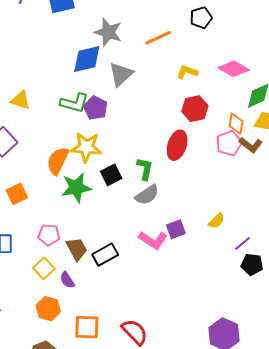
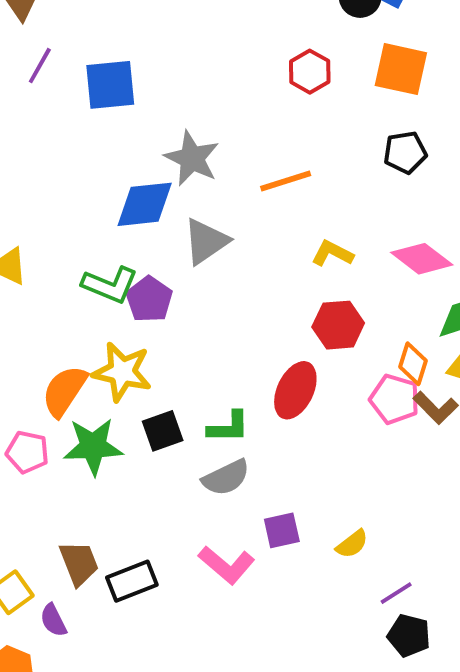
black pentagon: (201, 18) -> (405, 152), moved
pink pentagon: (229, 143) -> (395, 399), turned 30
green L-shape: (145, 169) -> (228, 427), turned 70
purple square: (176, 229) -> (282, 530), moved
pink pentagon: (49, 235) -> (27, 452), moved

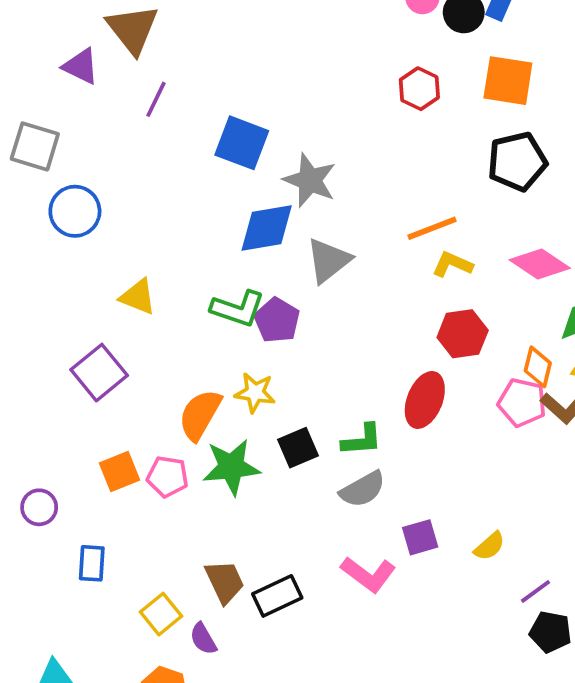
blue square: (110, 85) -> (242, 143), moved, turned 30
black pentagon: (405, 152) -> (517, 162), size x1.4
orange line: (286, 181) -> (432, 228), moved
yellow star: (122, 372) -> (255, 393), size x0.7

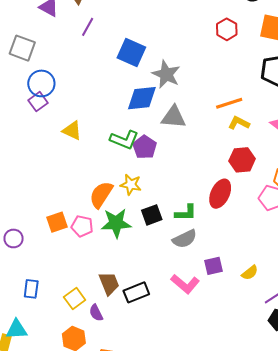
gray triangle: (328, 260) -> (174, 117), turned 40
purple square: (99, 373) -> (38, 102), moved, size x0.7
blue rectangle: (92, 563) -> (31, 289), moved

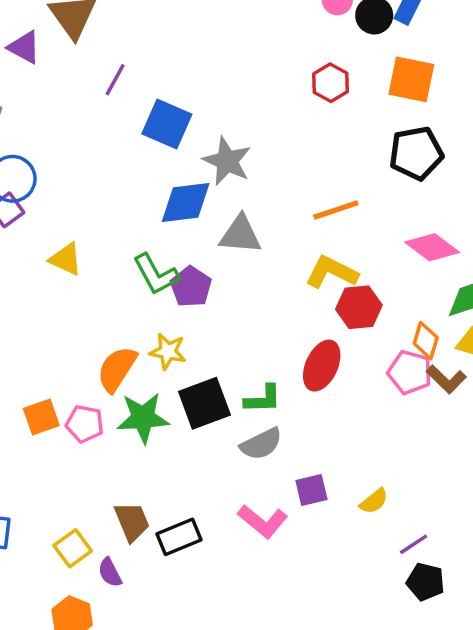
purple line: (88, 27) -> (115, 80), moved
yellow L-shape: (239, 123) -> (332, 272), moved, size x1.4
green L-shape: (124, 140) -> (156, 274), turned 40
black square: (152, 215) -> (204, 403), size x1.4

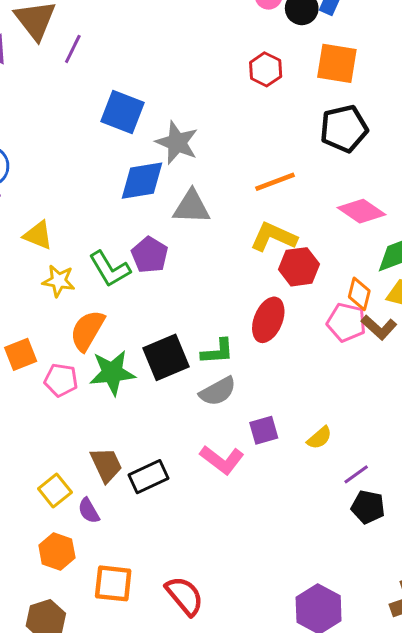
purple line: (115, 80) -> (73, 49), moved
green L-shape: (156, 274) -> (110, 269), moved
yellow star: (168, 351) -> (59, 281), moved
orange square: (41, 417) -> (21, 354), moved

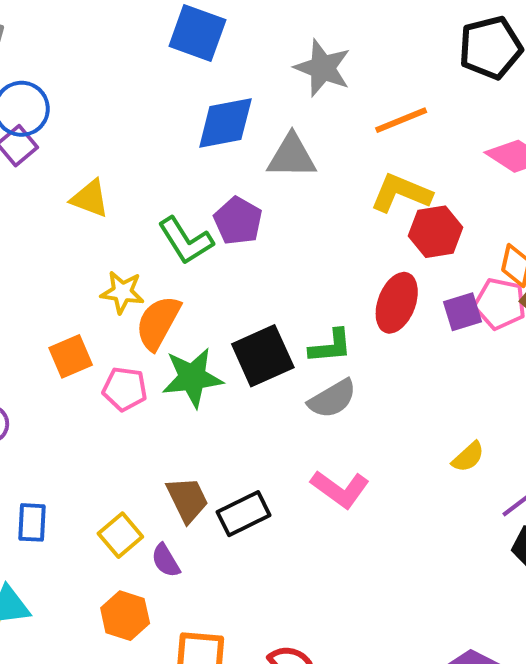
gray star: (177, 143) -> (323, 68), moved
yellow star: (59, 281) -> (122, 292), moved
purple square: (264, 430) -> (462, 312), moved

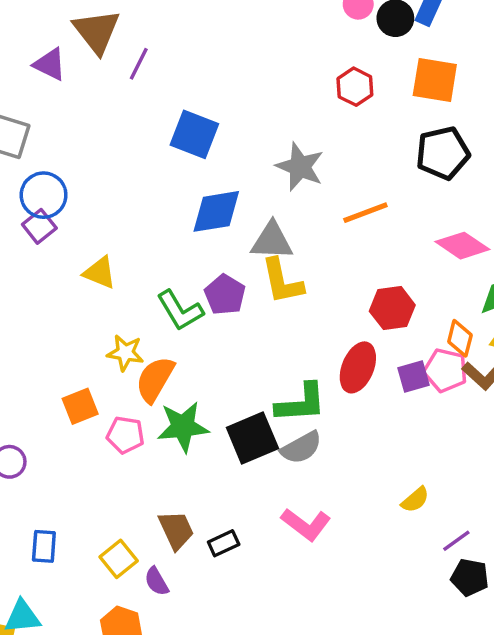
yellow L-shape: (401, 193) -> (282, 281), moved, turned -126
green L-shape: (331, 346) -> (301, 403), size x1.4
black square: (263, 356) -> (252, 438), moved
black rectangle: (244, 514) -> (224, 543), size x0.7

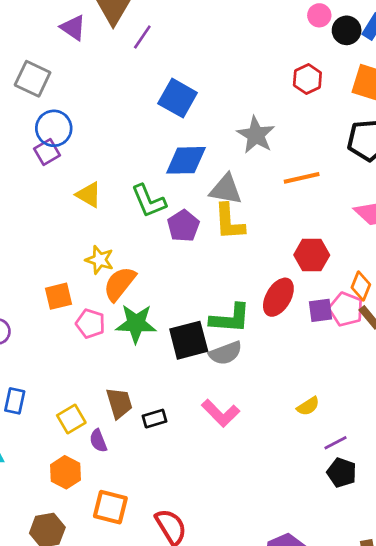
green L-shape: (180, 310) -> (149, 201), moved

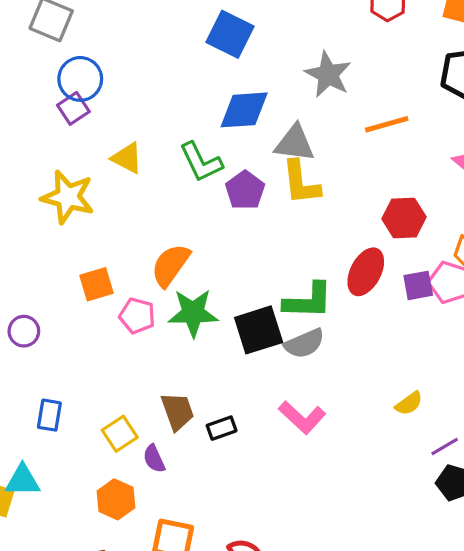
yellow star: (100, 260) -> (68, 197), moved, size x1.5

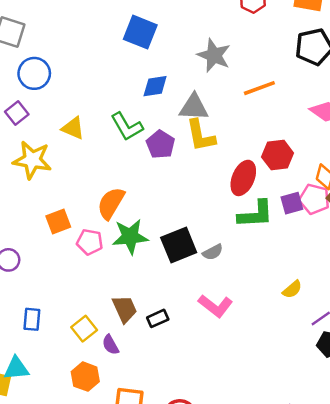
purple square: (73, 108) -> (17, 113), moved
blue diamond: (244, 110) -> (155, 86), size x0.7
red ellipse: (366, 272) -> (243, 178), moved
green L-shape: (308, 301) -> (256, 214), moved
gray semicircle: (304, 343) -> (213, 252), size x0.7

